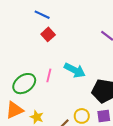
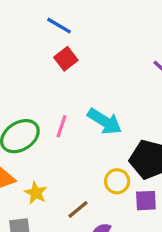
yellow circle: (82, 116) -> (117, 181), moved

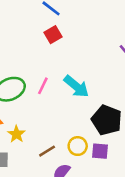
yellow circle: (117, 181) -> (78, 146), moved

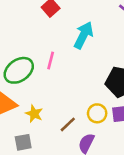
cyan arrow: (76, 86) -> (83, 35), moved, turned -92

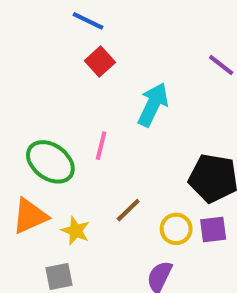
green ellipse: (19, 70) -> (50, 162), turned 72
brown line: (68, 124) -> (128, 210), moved

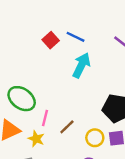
blue line: (88, 21) -> (76, 37), moved
pink line: (101, 146) -> (45, 118), moved

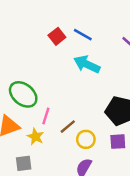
cyan arrow: (81, 65) -> (87, 64), turned -95
yellow circle: (95, 138) -> (86, 139), moved

